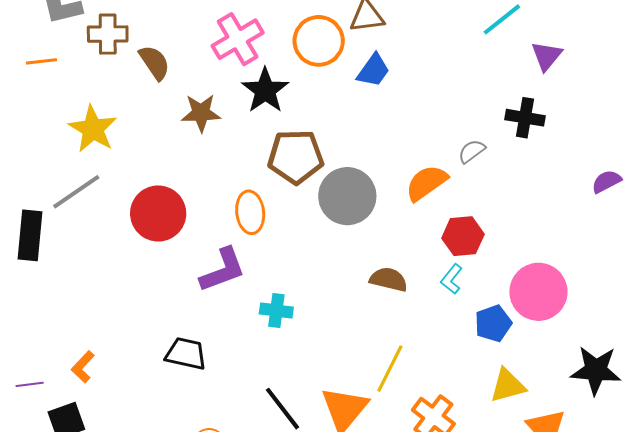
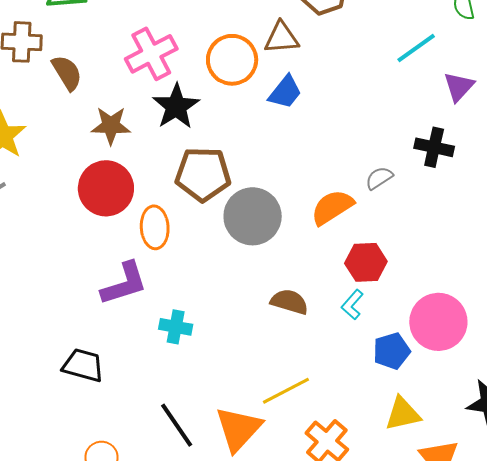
red circle: (158, 213) -> (106, 188), moved
yellow line: (390, 369) -> (286, 391), turned 33

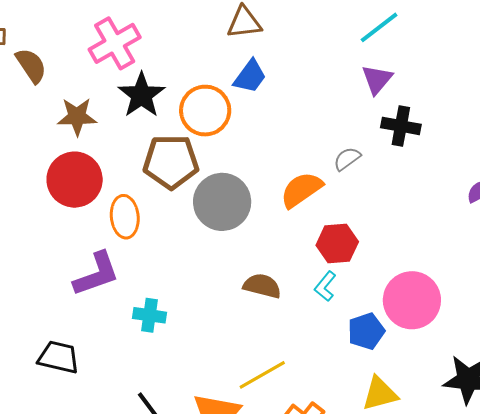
orange circle: (232, 60) -> (205, 111), moved
purple triangle: (459, 87) -> (377, 79), moved

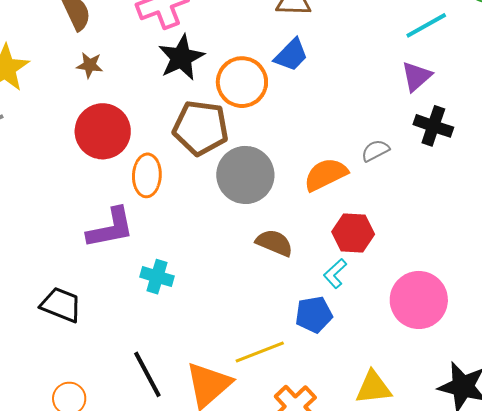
brown star: (77, 117) -> (90, 65), moved, size x0.7
brown semicircle: (262, 286) -> (274, 243), moved
blue pentagon: (366, 331) -> (314, 315), moved

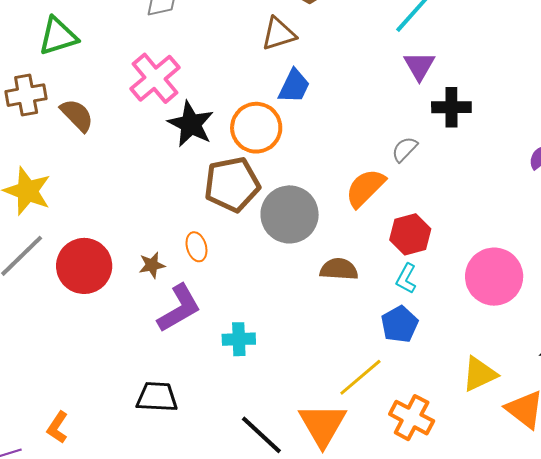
brown star: (90, 65) -> (152, 265), moved
red circle: (103, 131) -> (84, 266), moved
orange ellipse: (147, 175) -> (196, 247), size x0.7

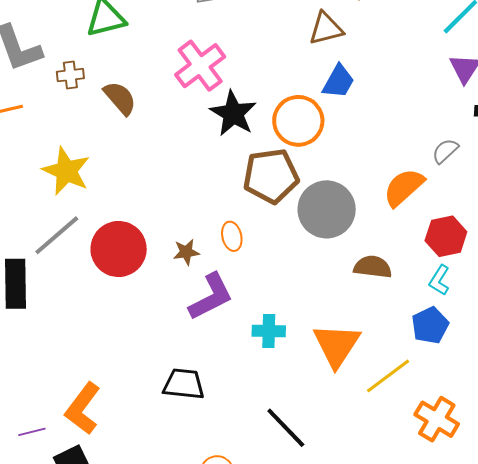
brown cross: (26, 95) -> (70, 75), size x0.7
orange triangle: (323, 425) -> (337, 345), moved
orange L-shape: (58, 427) -> (83, 409), size x1.6

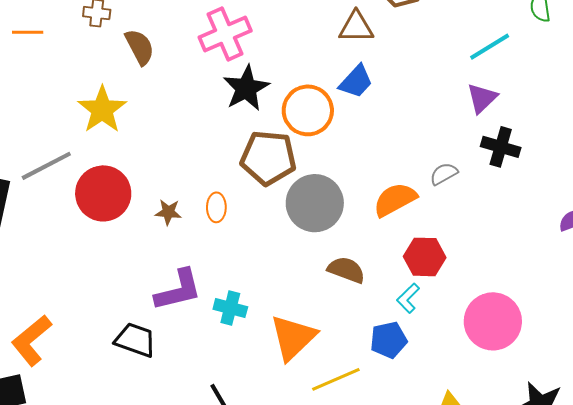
yellow star: (66, 171) -> (102, 110), moved
purple L-shape: (211, 297) -> (178, 290), moved

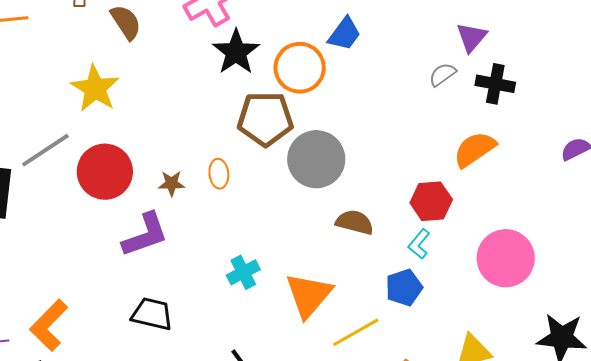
gray semicircle: (444, 174) -> (443, 74), moved
orange semicircle: (395, 200) -> (475, 149), moved
purple L-shape: (178, 290) -> (145, 235), moved
cyan cross: (230, 308) -> (243, 272), turned -36

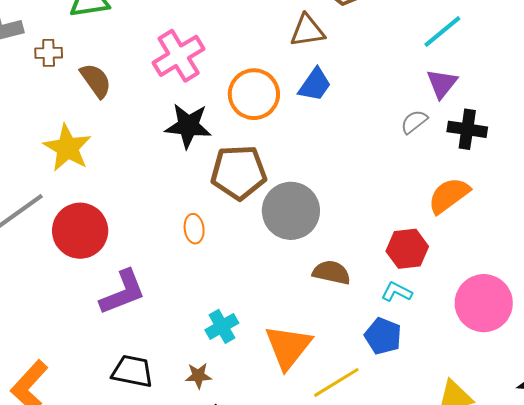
black star: (236, 52) -> (188, 126), moved, turned -30
orange circle: (300, 68) -> (254, 94), moved
brown star: (172, 183) -> (198, 376), moved
cyan L-shape: (419, 244) -> (397, 292), turned 80
blue pentagon: (404, 288) -> (383, 336), turned -30

